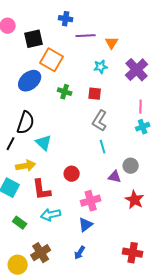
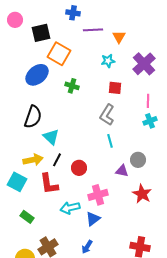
red square: (95, 94) -> (115, 88), moved
black line: (11, 144) -> (57, 160), moved
cyan arrow: (51, 215) -> (70, 208), moved

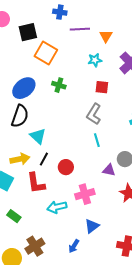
blue ellipse: (37, 75) -> (24, 88), moved
blue triangle: (93, 219) -> (92, 226), moved

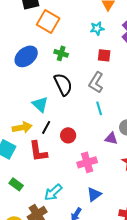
black semicircle: (20, 116) -> (63, 84), moved, turned -45
cyan arrow: (57, 207) -> (53, 192), moved, turned -30

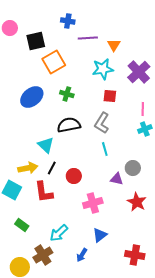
orange square: (48, 21) -> (54, 62), turned 30
cyan star: (97, 28) -> (103, 69), size x1.5
black semicircle: (63, 84) -> (69, 125), turned -75

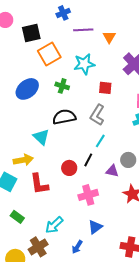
blue cross: (68, 21) -> (63, 13), turned -32
cyan star: (103, 69) -> (84, 64), moved
cyan line: (105, 149) -> (100, 141), turned 48
black line: (52, 168) -> (88, 160), moved

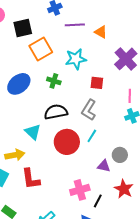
orange triangle: (109, 37) -> (101, 32), turned -32
black line: (88, 160) -> (98, 201), moved
red circle: (69, 168) -> (67, 142), moved, size x1.6

